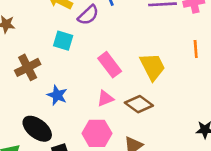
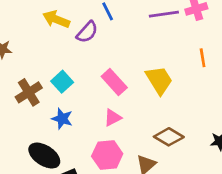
cyan square: (63, 41) -> (62, 82), moved, turned 36
brown diamond: (139, 104) -> (169, 137), moved

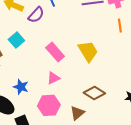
orange line: (203, 58) -> (120, 26), moved
cyan square: (62, 82) -> (16, 40), moved
blue star: (62, 119) -> (21, 87), moved

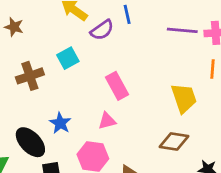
yellow trapezoid: (88, 51) -> (184, 98), moved
brown diamond: (94, 93) -> (174, 142), moved, turned -35

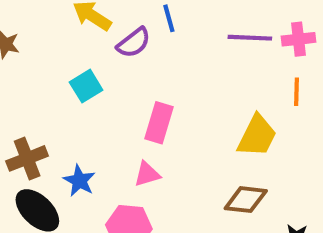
brown cross: (30, 76) -> (27, 158), moved
pink rectangle: (117, 86) -> (159, 123), turned 48
yellow trapezoid: (184, 98) -> (257, 136), turned 48

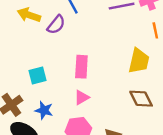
cyan square: (86, 86) -> (37, 76), moved, turned 30
brown diamond: (246, 200) -> (141, 99), turned 70

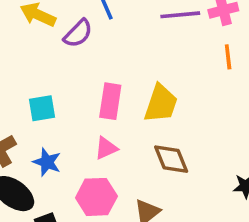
yellow trapezoid: (139, 61) -> (161, 104), moved
brown diamond: (141, 99) -> (171, 159), moved

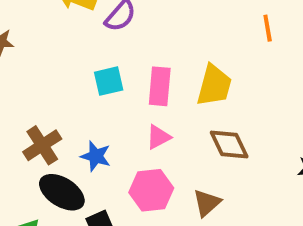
orange line: (228, 57) -> (268, 28), moved
cyan square: (42, 108) -> (109, 81), moved

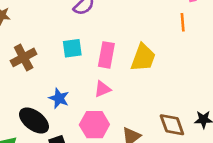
brown diamond: (229, 144) -> (172, 125), moved
brown cross: (42, 145) -> (24, 57), moved

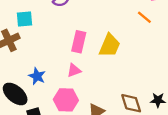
orange line: (183, 22) -> (144, 17), turned -48
cyan square: (72, 48) -> (24, 19), moved

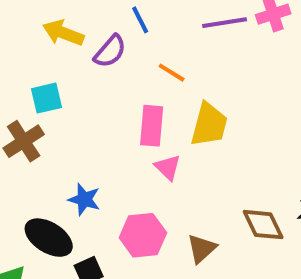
orange line: (144, 17) -> (172, 73), moved
pink triangle: (74, 70) -> (168, 167), moved, turned -48

